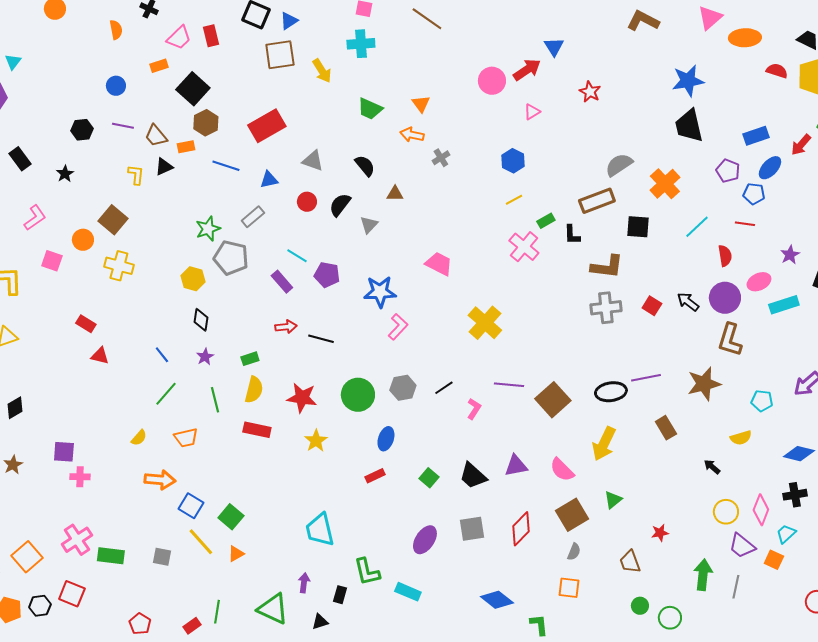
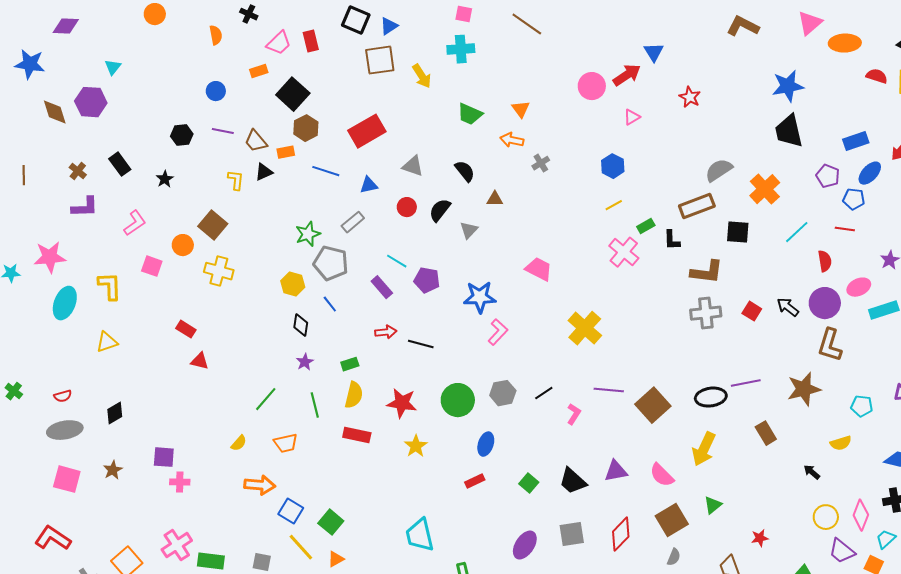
blue line: (162, 355) -> (330, 304), moved

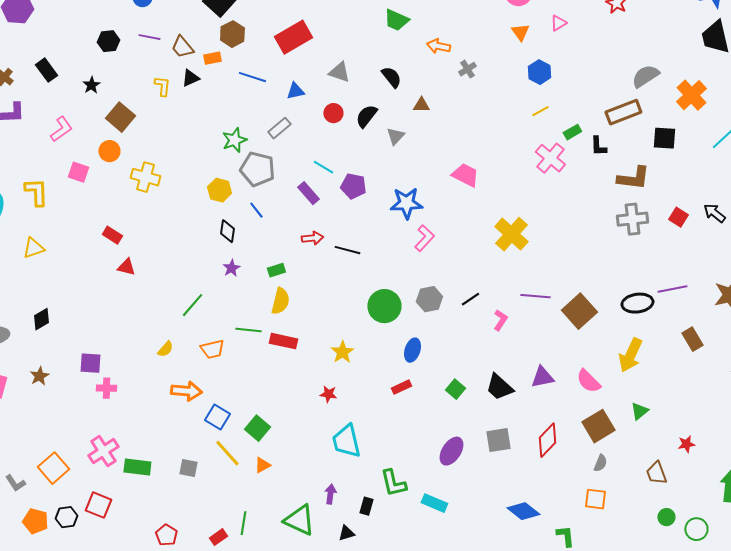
orange triangle: (521, 109) -> (520, 32), moved
brown square: (213, 225) -> (120, 117), moved
red star: (402, 403) -> (328, 394), moved, size x0.6
green line: (315, 405) -> (248, 330), moved, turned -70

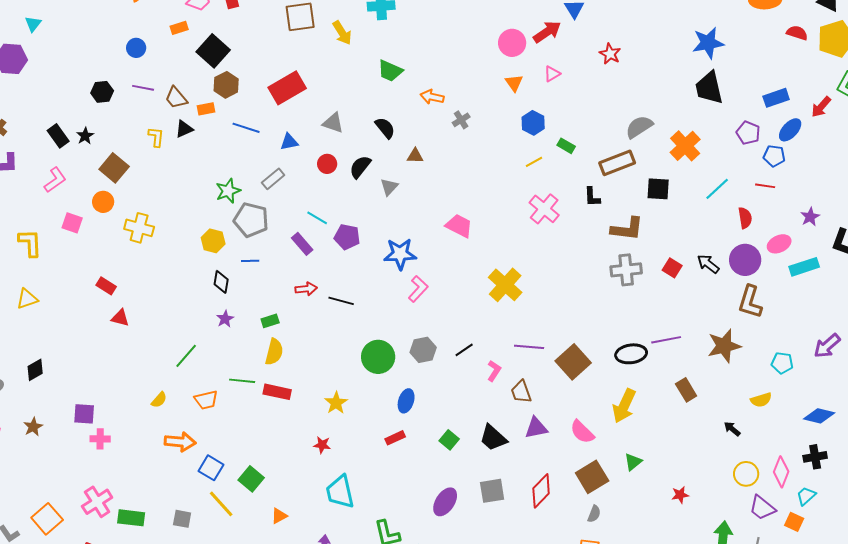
black rectangle: (46, 70) -> (58, 136), moved
green rectangle: (572, 132) -> (566, 146), moved, turned 60
blue line: (256, 210) -> (250, 261), turned -54
orange triangle: (262, 465) -> (279, 516), moved
brown trapezoid: (656, 473) -> (521, 392), moved

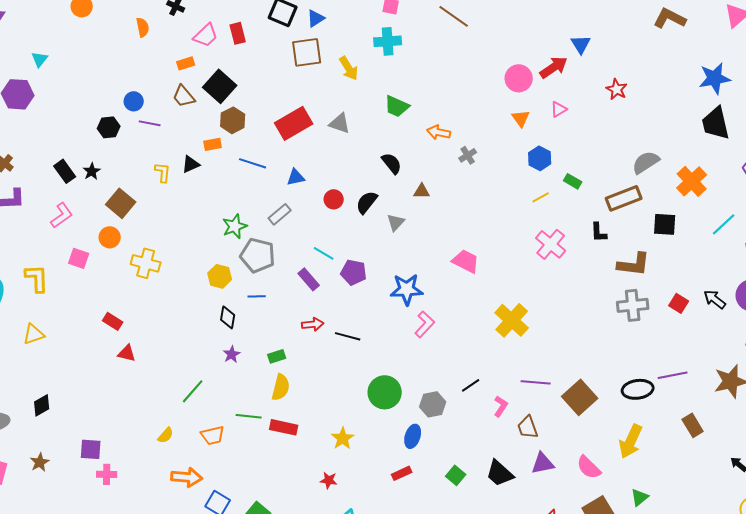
blue circle: (136, 48) -> (134, 101), moved
brown trapezoid: (176, 98) -> (184, 96), moved
gray triangle: (333, 123) -> (340, 123), moved
gray hexagon: (423, 350) -> (433, 404), moved

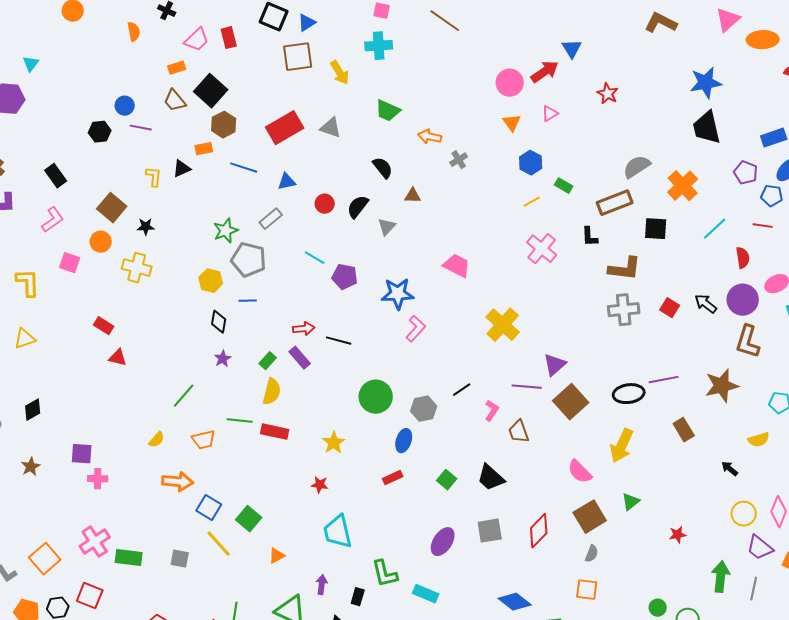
black star: (92, 171) -> (146, 227), moved, turned 30
purple rectangle: (309, 279) -> (300, 358), moved
green rectangle: (277, 356) -> (268, 361), turned -30
purple triangle: (543, 463) -> (555, 365), moved, turned -30

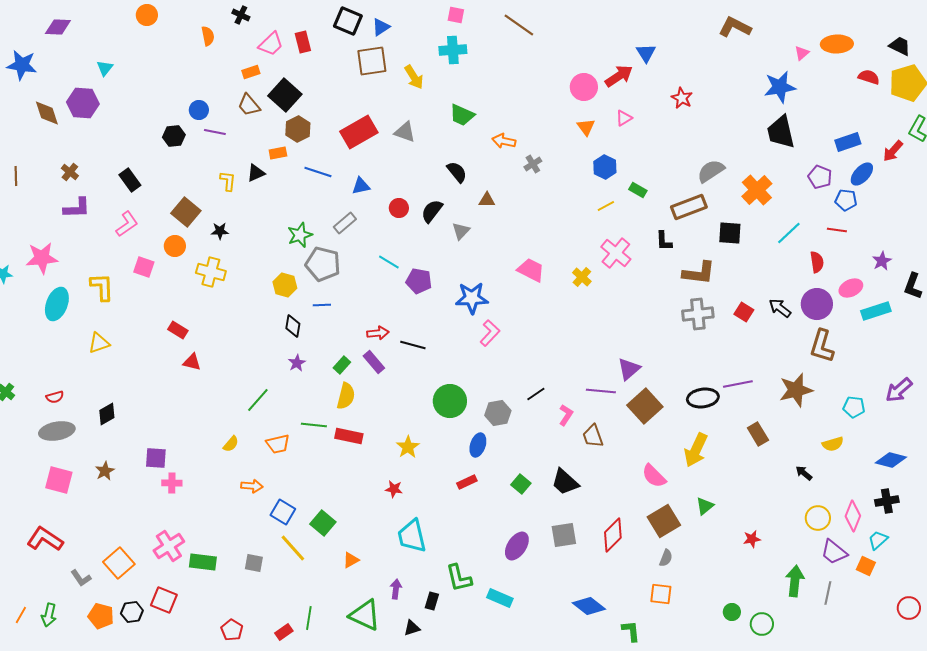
pink triangle: (728, 20) -> (802, 53), moved, size x0.6
yellow cross: (503, 325) -> (582, 277), moved, size x0.6
orange arrow: (178, 482) -> (252, 486), size x0.7

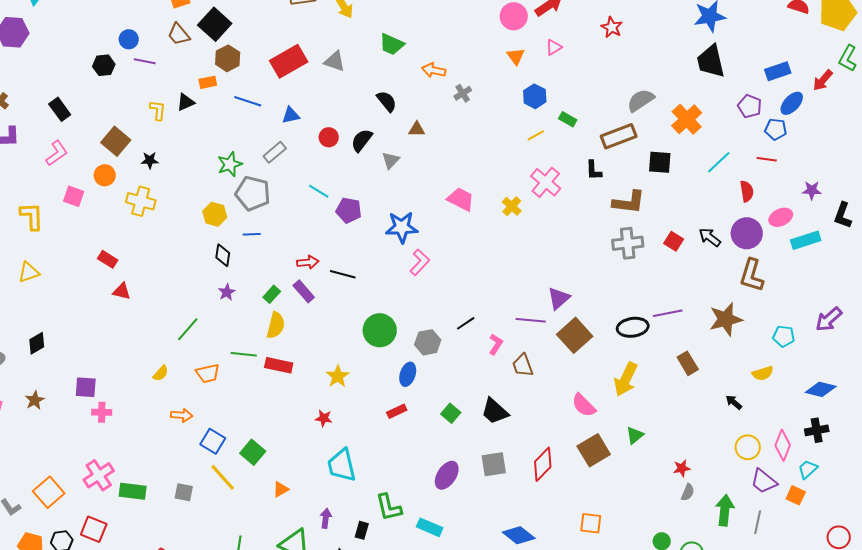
purple star: (882, 261) -> (812, 190), turned 30
gray semicircle: (666, 558) -> (688, 492), moved

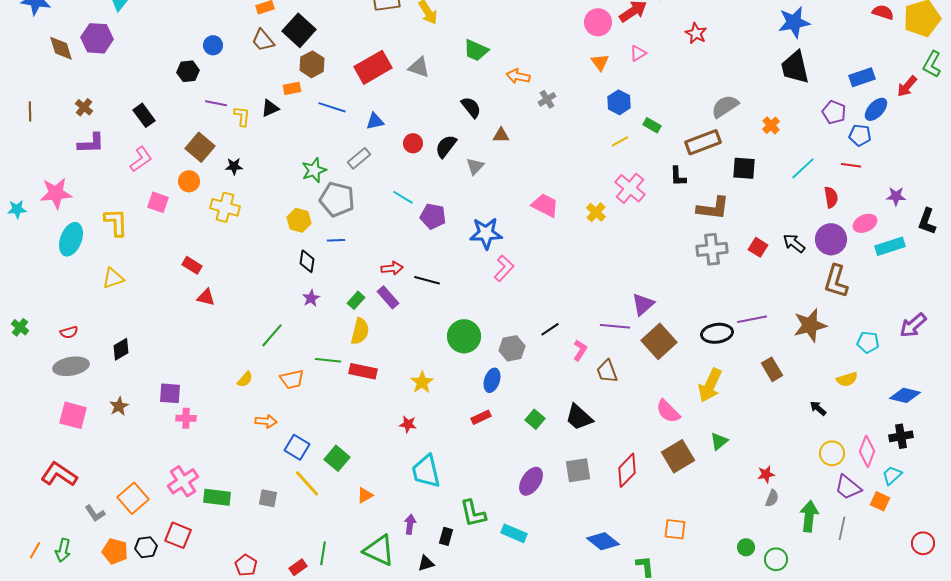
purple line: (145, 61) -> (216, 103), moved
orange cross: (687, 119) -> (771, 125), size x0.6

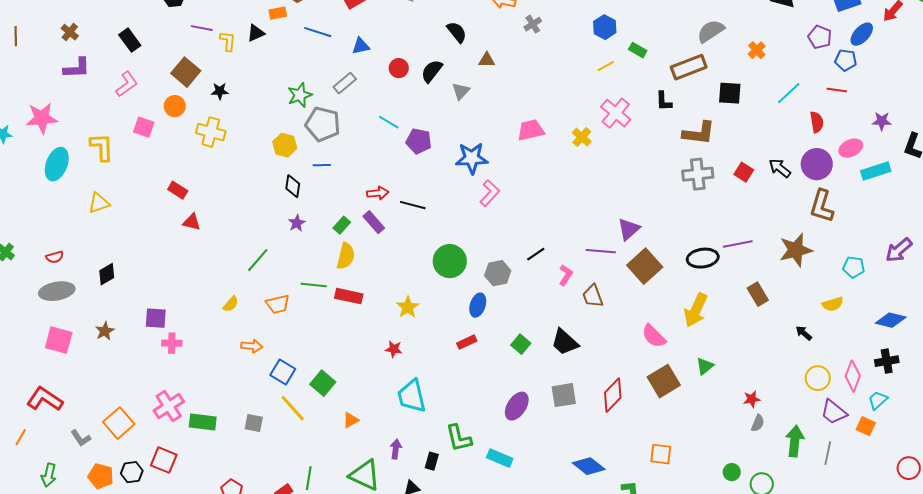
pink trapezoid: (545, 205) -> (531, 130), turned -40
orange line: (35, 550) -> (21, 437), moved

